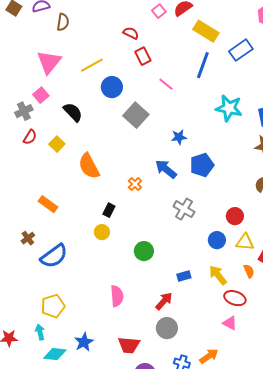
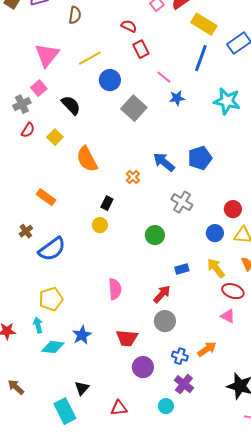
brown semicircle: (63, 22) -> (75, 15), moved
blue star: (179, 137) -> (177, 98), moved
green circle: (144, 251) -> (155, 235), moved

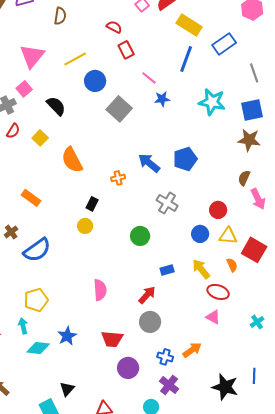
orange cross: (133, 177) -> (118, 178), turned 32

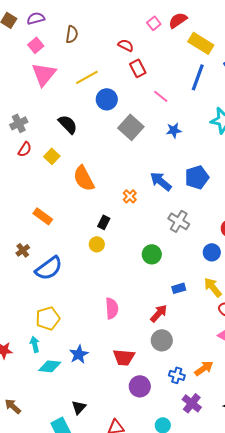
pink square: (24, 89) -> (36, 45), moved
blue star: (162, 99) -> (174, 130), moved
orange cross: (118, 178) -> (130, 196), turned -32
purple cross: (169, 385) -> (192, 403), moved

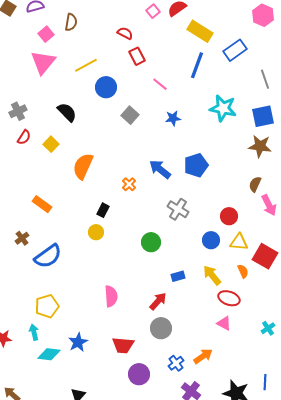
pink square: (36, 45) -> (46, 34), moved
gray square: (131, 127) -> (130, 115), size x0.7
orange semicircle: (84, 178) -> (83, 166), turned 52
blue cross: (177, 375) -> (176, 363), turned 35

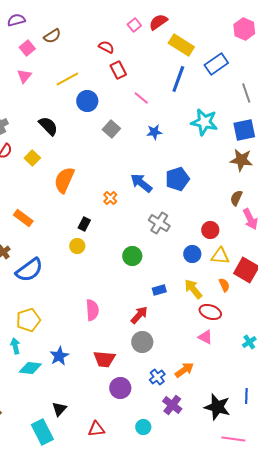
brown semicircle: (71, 22) -> (52, 36), turned 48
pink triangle: (43, 62) -> (24, 76), size x0.6

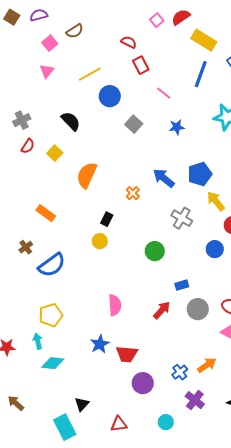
yellow arrow: (193, 289) -> (216, 201), moved
gray circle: (142, 342) -> (198, 309), moved
blue star: (59, 356) -> (100, 344), moved

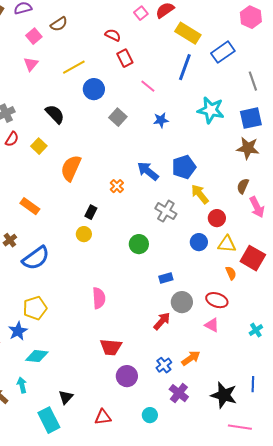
red arrow: (162, 310) -> (162, 321), moved
cyan arrow: (38, 341) -> (22, 385), moved
blue star: (100, 344) -> (18, 331), moved

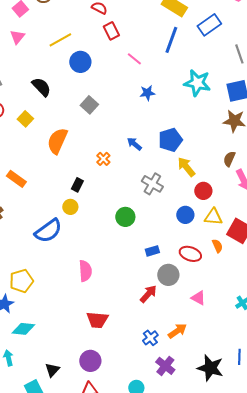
gray square: (118, 117) -> (89, 105), moved
blue arrow: (148, 171) -> (134, 144), size x0.7
blue semicircle: (36, 258) -> (48, 231), moved
red ellipse: (217, 300) -> (190, 254), moved
purple circle: (127, 376) -> (90, 361), moved

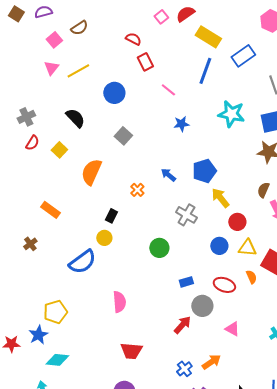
yellow line: (60, 40) -> (78, 71), moved

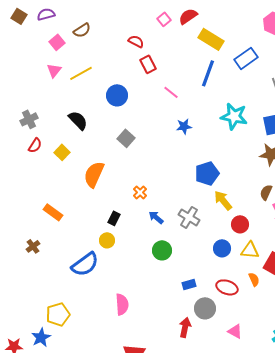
blue arrow: (168, 175) -> (156, 217), moved
red arrow: (182, 325) -> (185, 327), turned -30

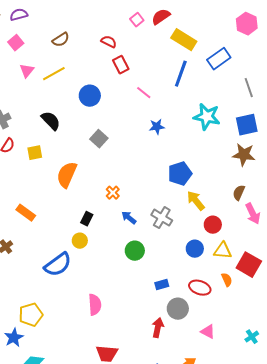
brown semicircle: (82, 30) -> (61, 40), moved
pink square: (57, 42) -> (16, 43), moved
yellow square: (62, 152) -> (35, 153), turned 35

